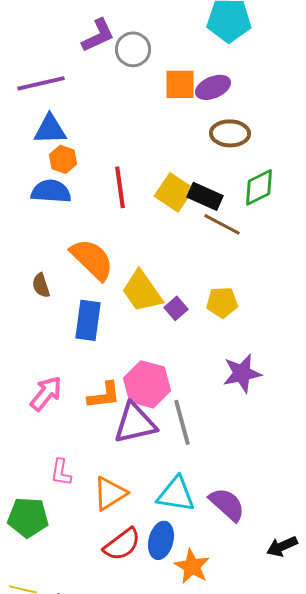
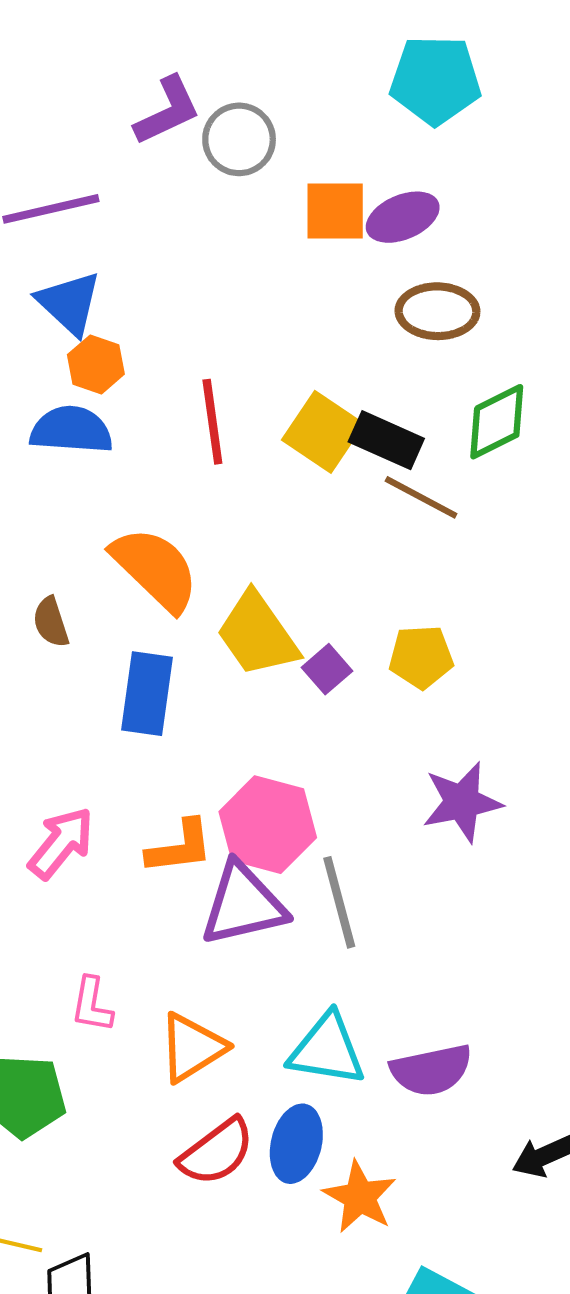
blue triangle: (50, 129) -> (69, 303), turned 45
purple semicircle: (227, 504) -> (431, 1070), turned 126

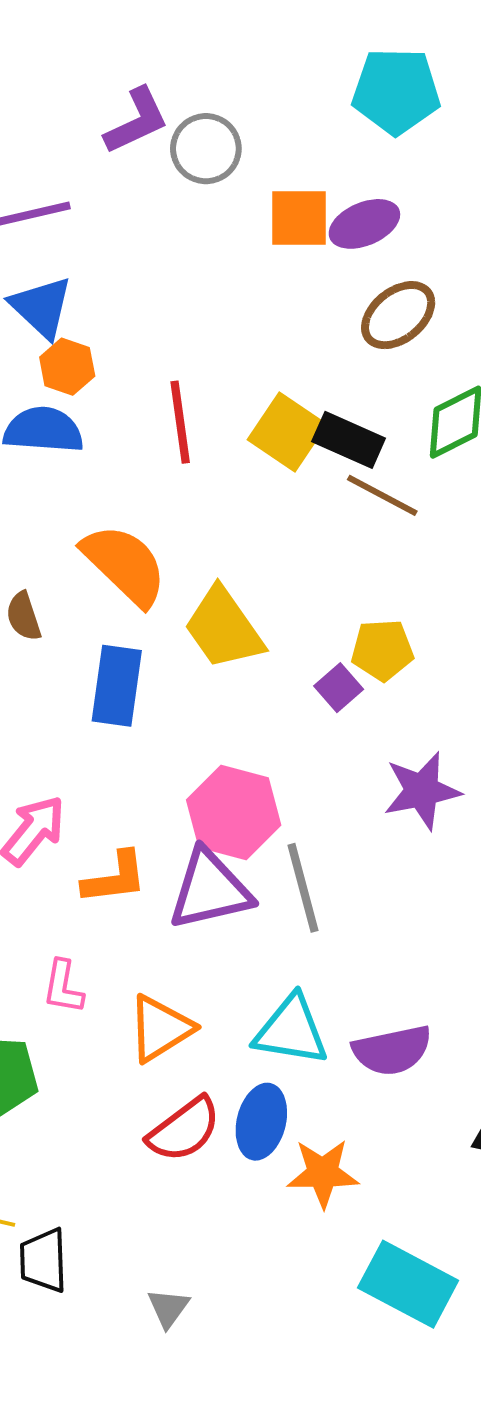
brown ellipse: (437, 311) -> (398, 315), turned -40
purple square: (327, 669) -> (339, 688), moved
orange L-shape: (180, 847) -> (115, 878), moved
orange star: (360, 1197) -> (323, 1173), turned -30

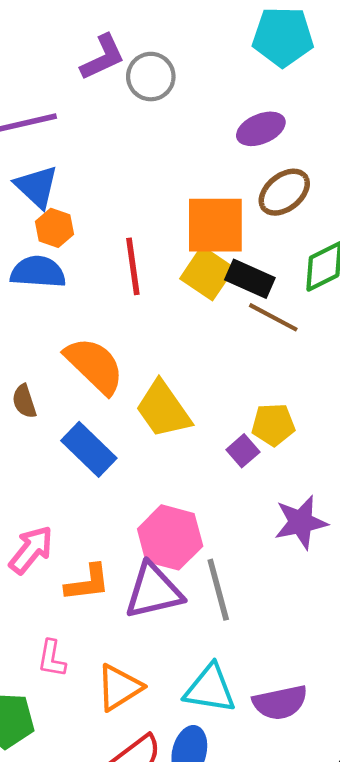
orange square: (299, 218) -> (215, 225), moved, size x1.4
blue rectangle: (117, 686) -> (89, 449), turned -54

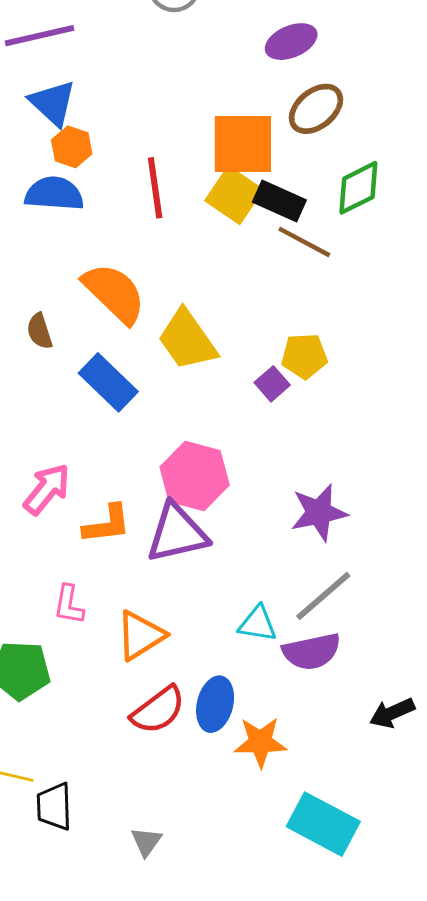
purple star: (301, 522) -> (319, 513), moved
gray line: (218, 590) -> (323, 596), moved, turned 64
cyan triangle: (210, 689) -> (257, 624), moved, size x0.7

